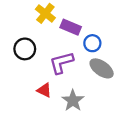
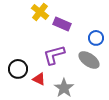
blue circle: (92, 43) -> (96, 38), moved
black circle: (25, 49) -> (18, 69), moved

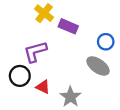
purple L-shape: (54, 55) -> (35, 52), moved

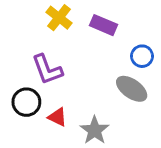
purple rectangle: (68, 26) -> (103, 25), moved
purple L-shape: (35, 52) -> (47, 70), turned -95

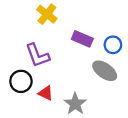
purple rectangle: (103, 25) -> (82, 39), moved

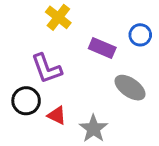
blue circle: (113, 45) -> (140, 35), moved

